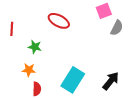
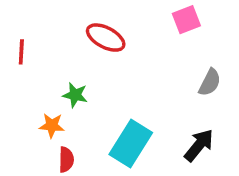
gray semicircle: (117, 28) -> (210, 82), moved
green star: (35, 47) -> (75, 95), moved

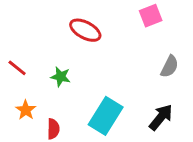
red line: (21, 52) -> (17, 68), moved, turned -54
orange star: (52, 125) -> (26, 110), moved, turned 30

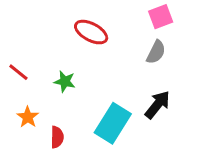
gray semicircle: (170, 66) -> (156, 52), moved
black arrow: (161, 117) -> (158, 105), moved

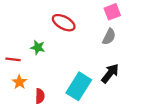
red line: (18, 72) -> (13, 59), moved, turned -32
green star: (65, 82) -> (38, 47), moved

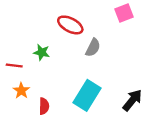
gray semicircle: (109, 37) -> (93, 48), moved
black arrow: (110, 73) -> (132, 100), moved

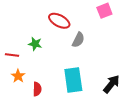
cyan rectangle: (87, 95) -> (73, 80), turned -40

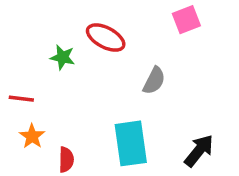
gray semicircle: (78, 40) -> (154, 81), moved
green star: (35, 44) -> (63, 57), moved

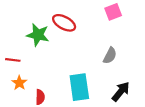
green star: (63, 57) -> (38, 35), size x1.5
gray semicircle: (154, 81) -> (110, 56), moved

